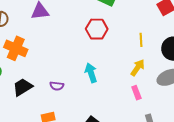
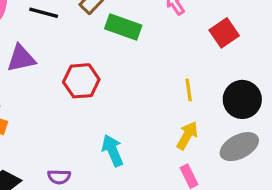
red hexagon: (97, 29) -> (81, 81), moved

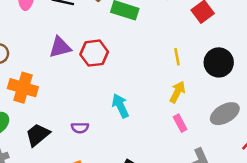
purple triangle: (21, 58) -> (60, 47), moved
gray ellipse: (239, 147) -> (225, 114), moved

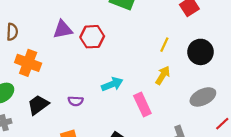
yellow line: (177, 57) -> (164, 45), turned 32
cyan arrow: (120, 106) -> (112, 84), turned 90
pink rectangle: (180, 123) -> (142, 105), moved, size x1.5

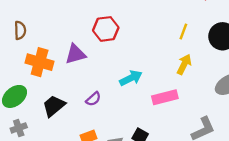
purple triangle: (63, 30) -> (75, 54), moved
purple semicircle: (76, 101) -> (93, 99), turned -40
pink rectangle: (142, 105) -> (165, 97), turned -75

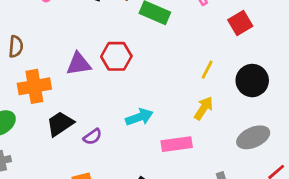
purple triangle: (75, 54) -> (79, 64), moved
orange cross: (40, 62) -> (34, 86), turned -32
black trapezoid: (54, 106) -> (60, 124), moved

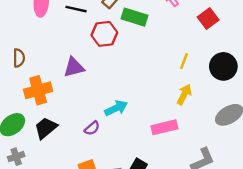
red hexagon: (116, 56) -> (104, 34), moved
cyan arrow: (139, 117) -> (116, 108), moved
black trapezoid: (60, 124) -> (46, 128), moved

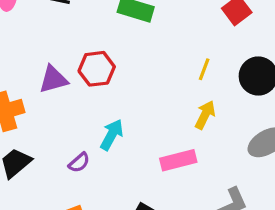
red hexagon: (104, 34) -> (97, 69), moved
cyan arrow: (116, 108) -> (112, 135), turned -35

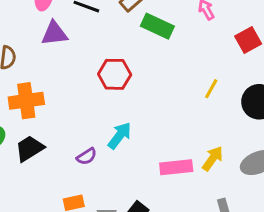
purple triangle: (53, 79) -> (54, 33), moved
yellow arrow: (205, 115) -> (213, 159), moved

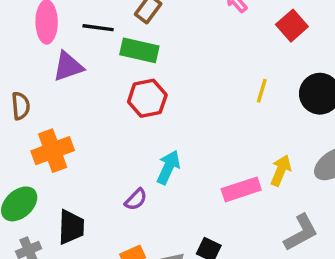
green rectangle: (157, 26) -> (139, 50), moved
black trapezoid: (30, 148) -> (71, 227), moved, turned 136

